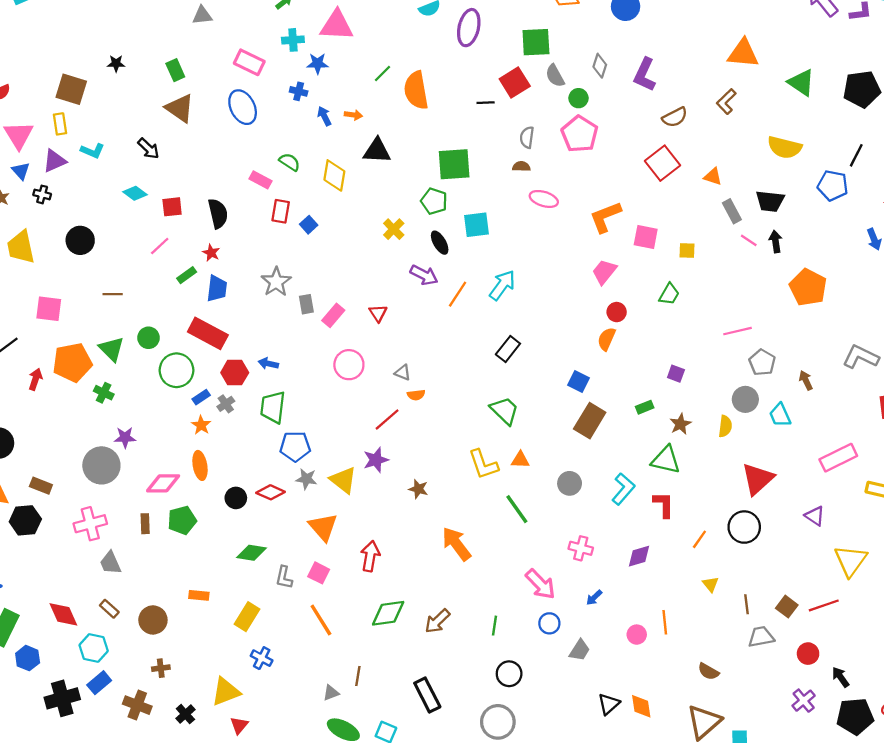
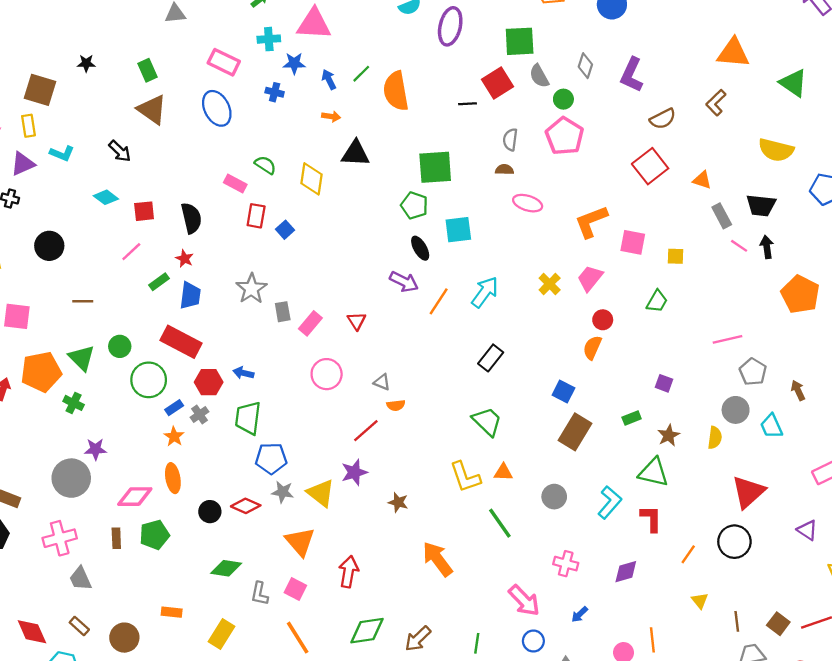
blue arrow: (324, 116) -> (329, 79), moved
yellow cross: (394, 229) -> (550, 284), moved

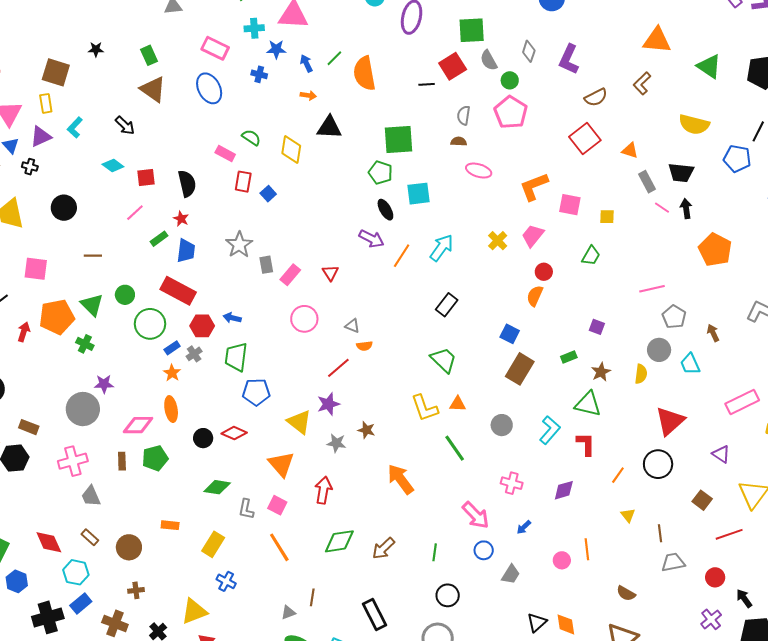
cyan L-shape: (62, 153) -> (75, 127), turned 110
gray star: (283, 492) -> (336, 443), moved
brown square: (778, 624) -> (702, 500), moved

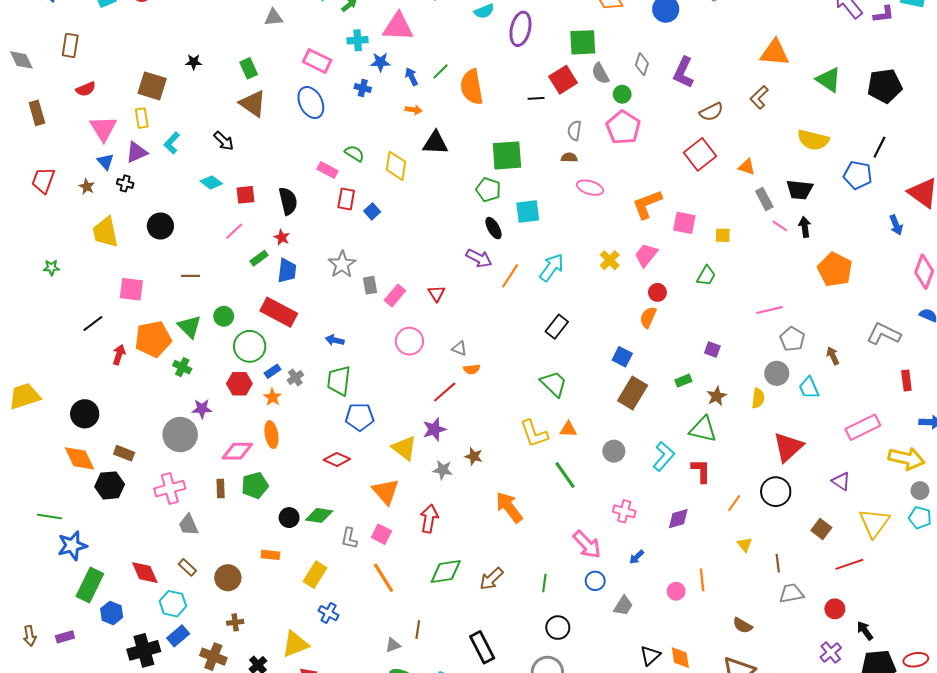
red hexagon: (202, 326) -> (239, 384), moved
black circle: (203, 438) -> (289, 518), moved

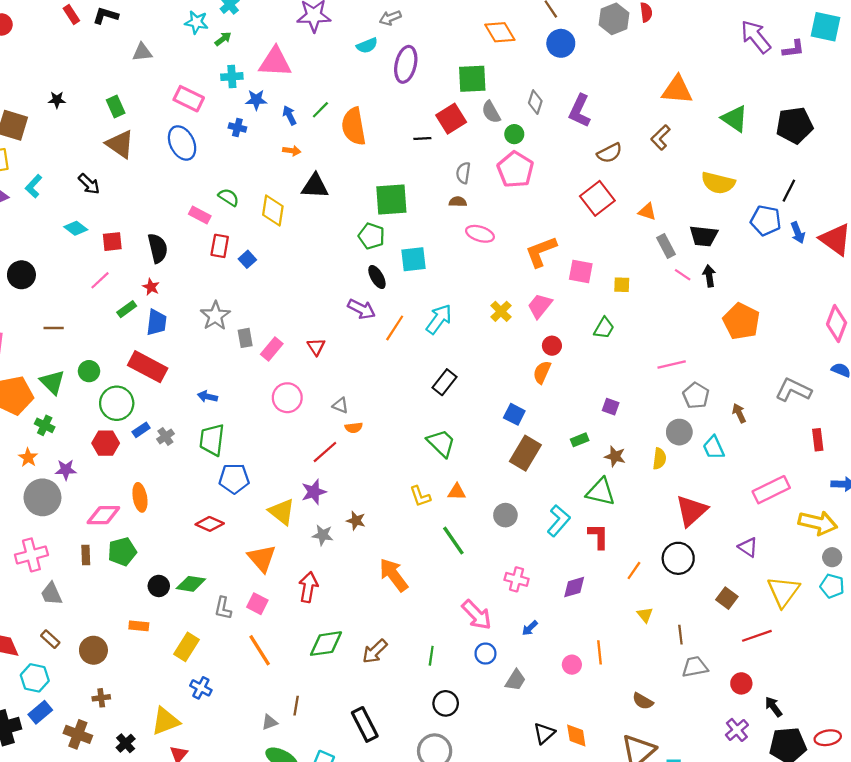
blue arrow: (896, 225) -> (798, 233), moved
brown star: (717, 396) -> (615, 456), turned -30
orange star: (272, 397) -> (28, 458), moved
yellow L-shape: (534, 434) -> (420, 496), size x0.7

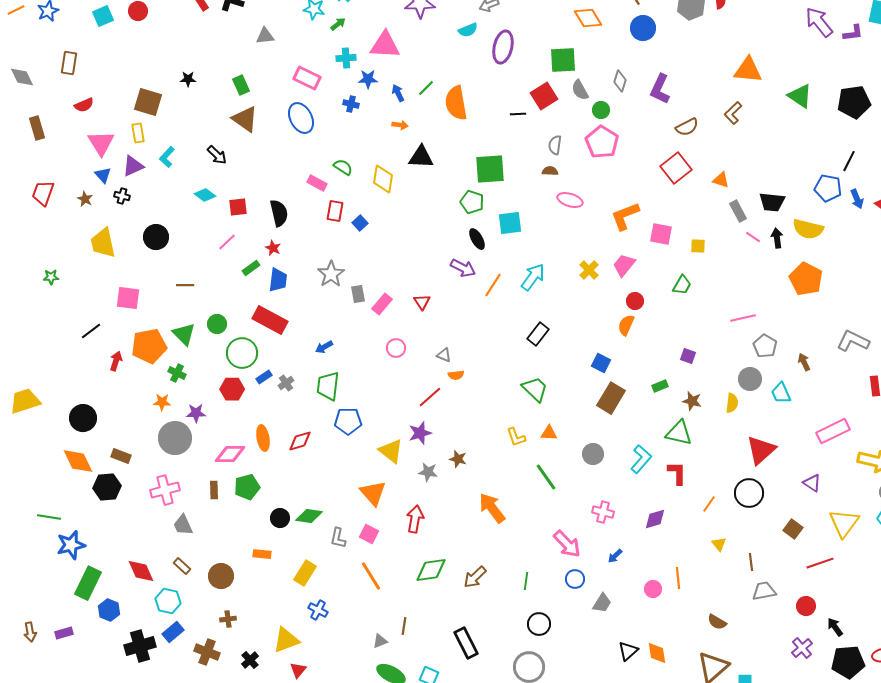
yellow semicircle: (718, 183) -> (808, 229), moved
blue arrow: (208, 397) -> (324, 347), turned -42
pink circle: (287, 398) -> (396, 348), size x0.7
orange star: (28, 458) -> (162, 402), turned -30
red diamond: (210, 524) -> (300, 441), moved, turned -40

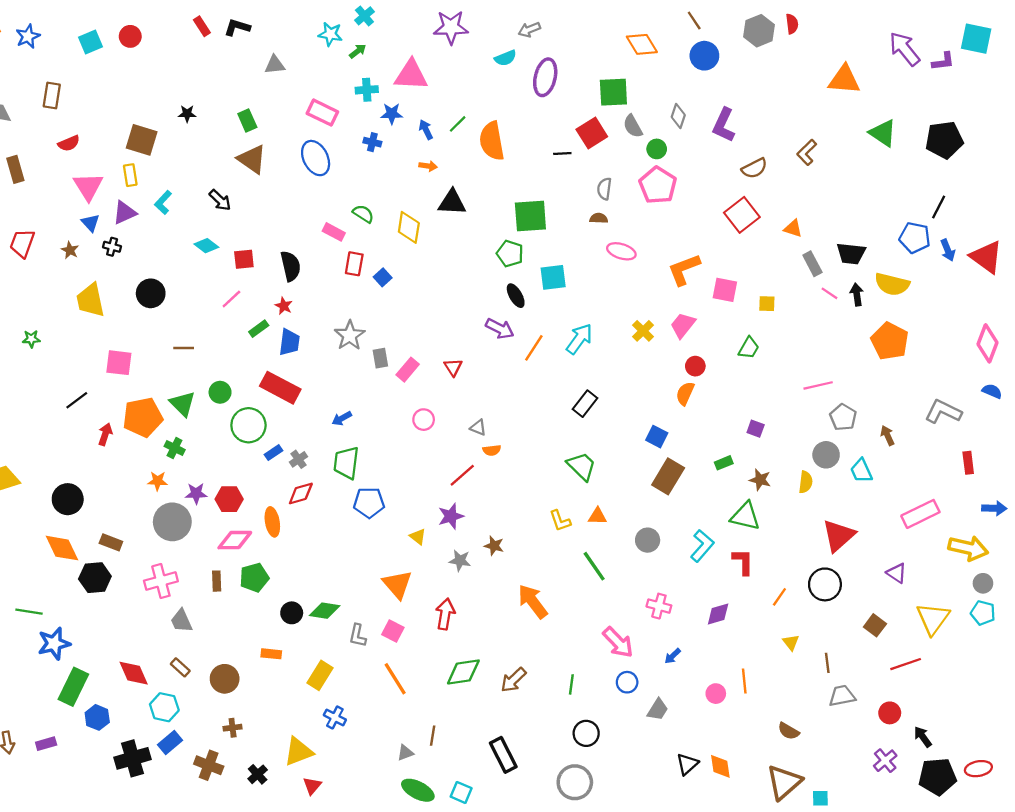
orange triangle: (748, 70) -> (844, 80), moved
red hexagon: (232, 389) -> (229, 499), moved
red diamond: (300, 441) -> (301, 493), moved
yellow triangle: (391, 451) -> (418, 537), size x0.6

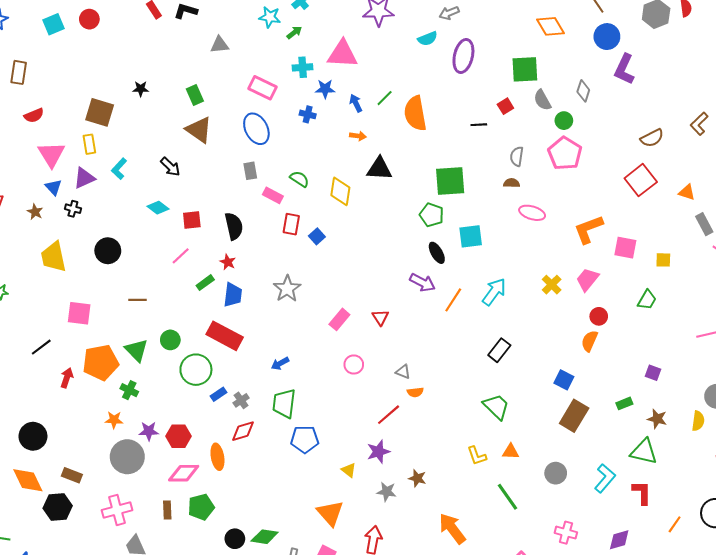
purple L-shape: (724, 125) -> (624, 69), moved
red square: (592, 133) -> (505, 106), size x0.6
gray rectangle: (380, 358) -> (250, 171), moved

